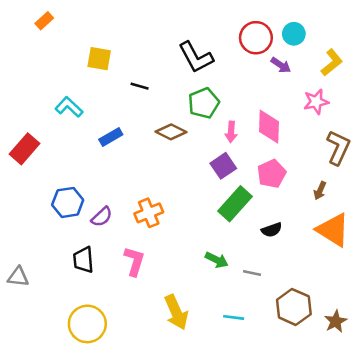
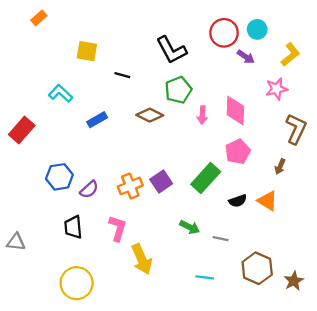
purple square: (223, 166) -> (161, 181), moved
orange triangle: (333, 230) -> (267, 201), moved, size x0.7
yellow arrow: (176, 312) -> (142, 259), moved

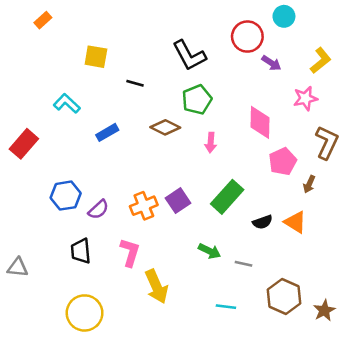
cyan circle: (257, 29) -> (284, 16), moved
pink arrow: (202, 115) -> (211, 143), moved
pink pentagon: (238, 152) -> (283, 161), moved

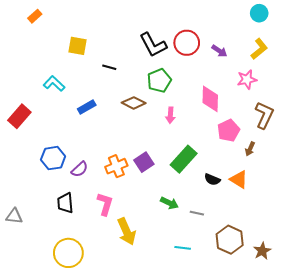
cyan circle: (284, 16) -> (259, 13), moved
red circle: (247, 37) -> (187, 43), moved
black semicircle: (263, 222) -> (212, 179), turned 42

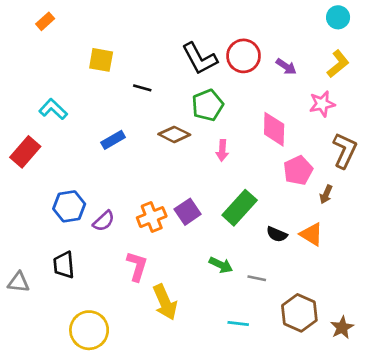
cyan L-shape: (54, 84) -> (53, 109), moved
black trapezoid: (65, 203) -> (64, 265), moved

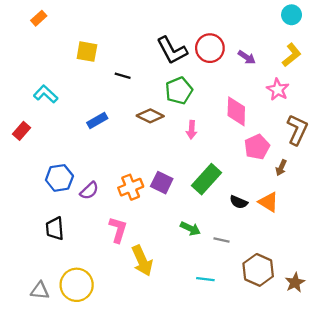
pink star: (322, 104) -> (278, 89), turned -30
red rectangle: (25, 152) -> (21, 131), size x0.7
purple square: (188, 212) -> (162, 183), turned -30
gray triangle: (19, 282) -> (40, 291), moved

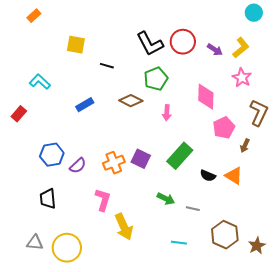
yellow L-shape: (292, 55) -> (241, 48), moved
gray triangle: (40, 291) -> (35, 243), moved

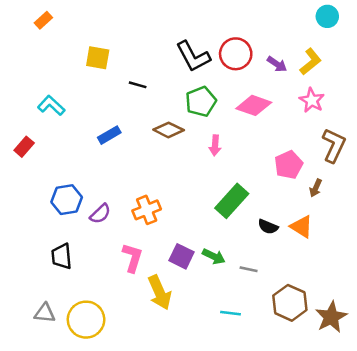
pink diamond: (206, 97) -> (254, 105), moved, turned -72
purple square: (141, 159) -> (181, 256), moved
brown star: (257, 246) -> (331, 317), size x1.4

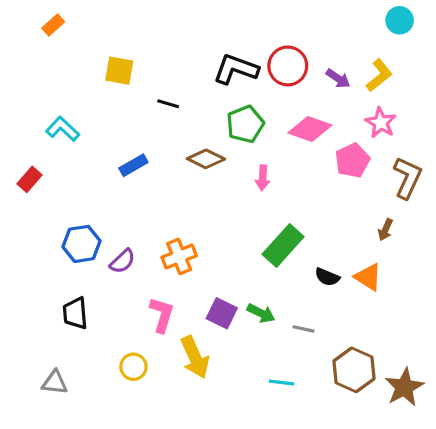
black L-shape: (193, 56) -> (236, 69), turned 138
pink pentagon: (289, 165) -> (352, 160), moved
yellow circle: (86, 320) -> (133, 367), moved, size x0.6

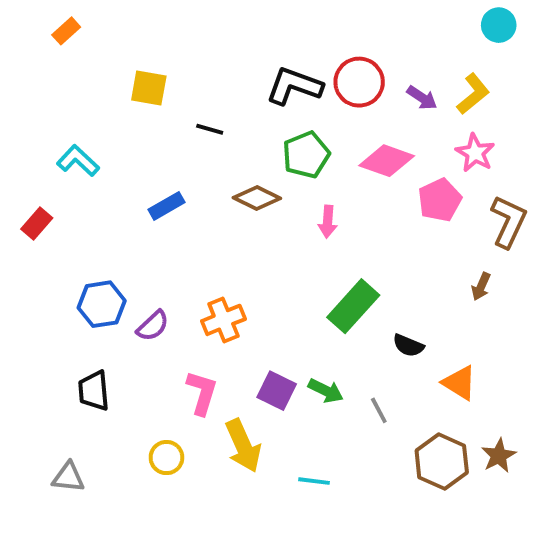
orange triangle: (368, 277) -> (459, 383), moved
gray line: (304, 329) -> (379, 410), turned 50
cyan line: (281, 382) -> (314, 481), moved
brown star: (404, 387) -> (499, 456), moved, size x0.7

